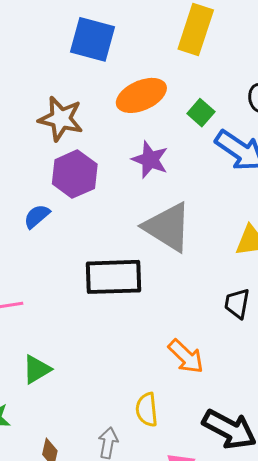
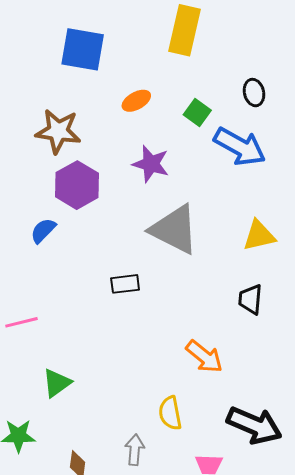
orange ellipse: (141, 95) -> (136, 101), size x0.6
black rectangle: (114, 277) -> (125, 284), size x0.5

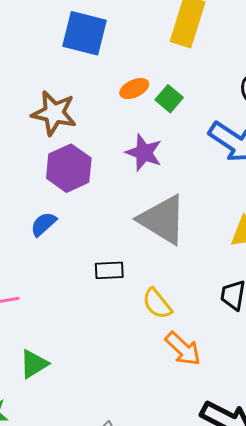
green square: (197, 113) -> (169, 99), moved
blue semicircle: (43, 231) -> (44, 224), moved
yellow semicircle: (170, 413) -> (157, 304), moved, turned -32

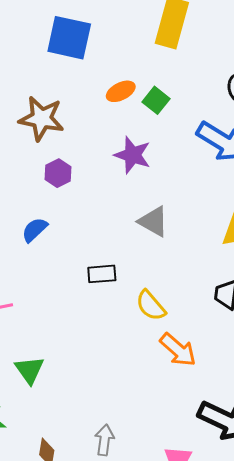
purple hexagon: (69, 168) -> (58, 173), size x0.6
gray triangle: (163, 220) -> (153, 221), size x0.6
green triangle: (34, 364) -> (29, 370), turned -32

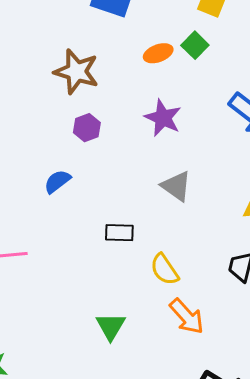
green square: (156, 100) -> (195, 45), moved
green triangle: (29, 370) -> (111, 326), moved

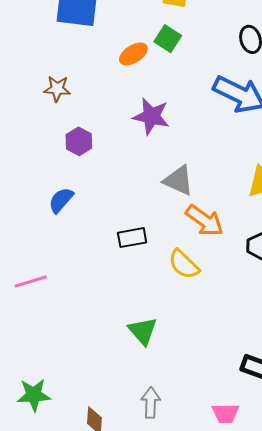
brown star: (76, 72) -> (57, 89), size x0.6
orange arrow: (187, 316) -> (205, 220), moved

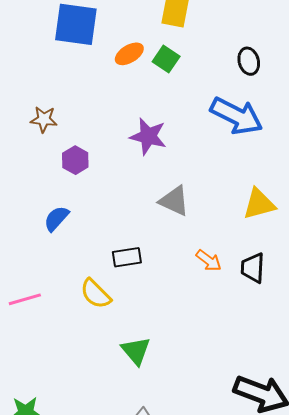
orange ellipse: (133, 54) -> (129, 54), moved
brown star: (57, 89) -> (44, 119), moved
orange arrow: (205, 220) -> (209, 261), moved, size x0.7
yellow semicircle: (184, 264) -> (96, 294), moved

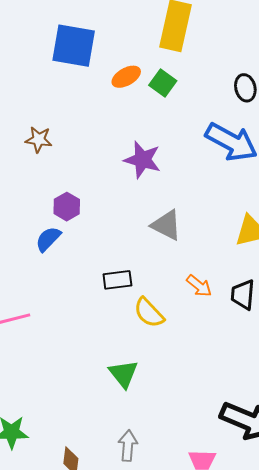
purple hexagon: (75, 160) -> (67, 207), moved
yellow semicircle: (96, 294) -> (149, 313), moved

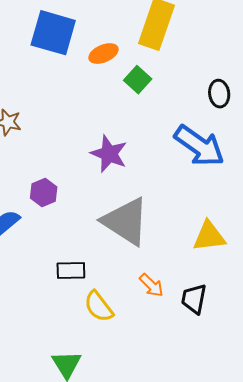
orange ellipse: (126, 77) -> (103, 54), moved
purple hexagon: (67, 207) -> (44, 193), moved
gray triangle: (166, 225) -> (126, 221), size x1.6

